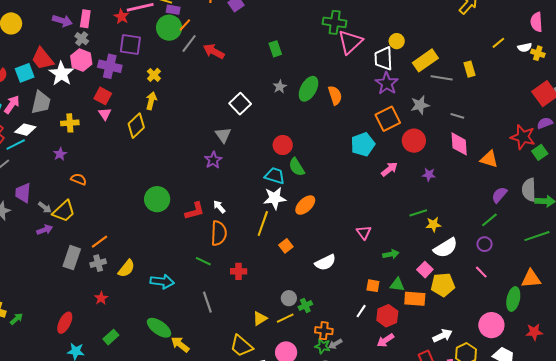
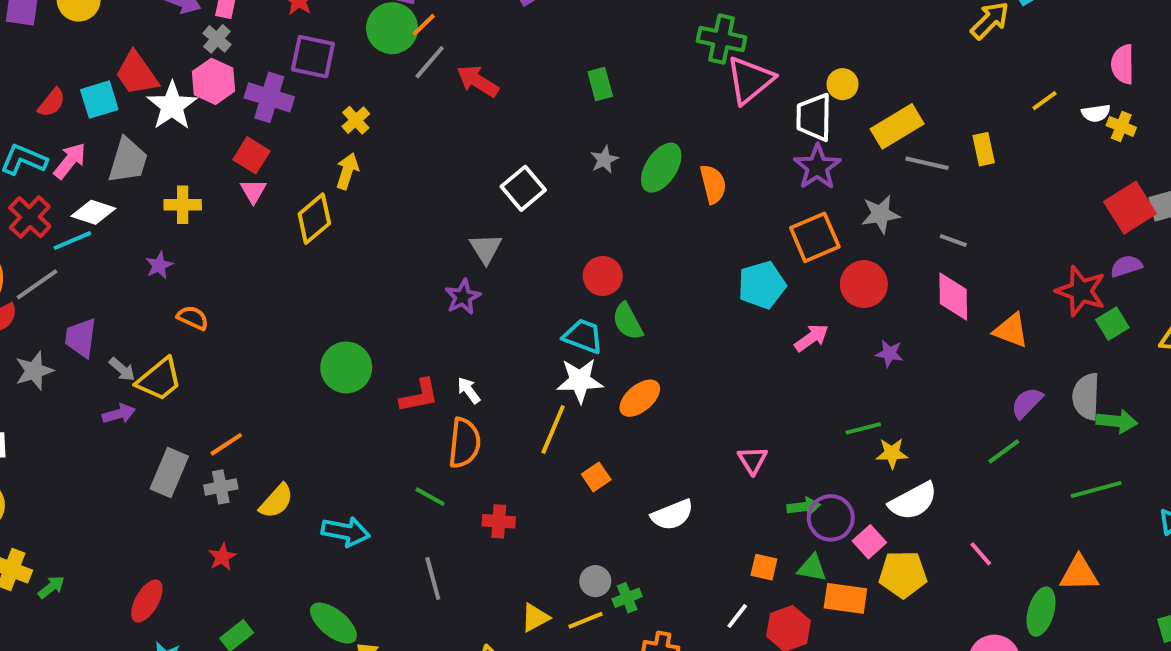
purple circle: (485, 244) -> (831, 518), moved, size x1.5

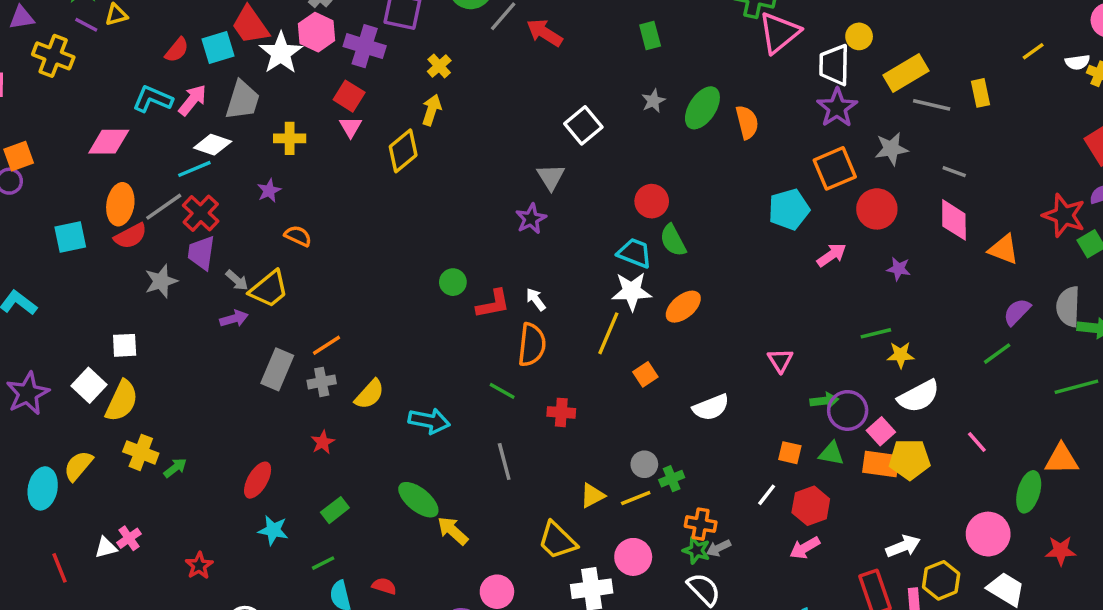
red cross: (30, 217) -> (201, 213), moved
green circle: (346, 367) -> (453, 282), moved, size x0.6
orange rectangle: (845, 598) -> (881, 464), moved

